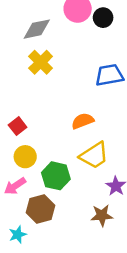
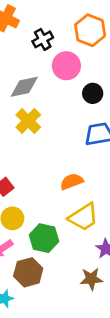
black circle: (103, 18) -> (93, 93), moved

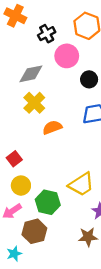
orange semicircle: (72, 182) -> (52, 127), moved

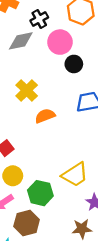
gray diamond: (31, 74) -> (21, 41), moved
black circle: (89, 79) -> (74, 64), moved

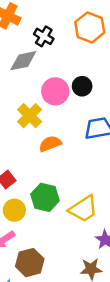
black cross: (39, 19) -> (44, 36), turned -30
pink circle: (60, 42) -> (55, 91), moved
green hexagon: (40, 193) -> (45, 197), moved

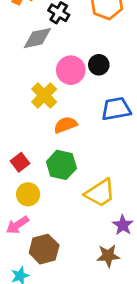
green hexagon: (45, 197) -> (61, 165), moved

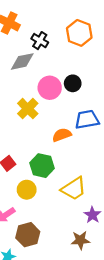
orange semicircle: (65, 125) -> (62, 135), moved
yellow circle: (28, 194) -> (27, 190), moved

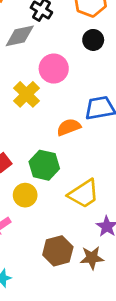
black circle: (73, 83) -> (93, 40), moved
brown hexagon: (28, 235) -> (58, 251), moved

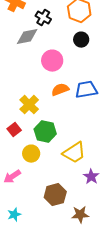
yellow cross: (26, 94) -> (29, 105), moved
orange semicircle: (69, 127) -> (60, 90), moved
brown star: (92, 258) -> (80, 215), moved

